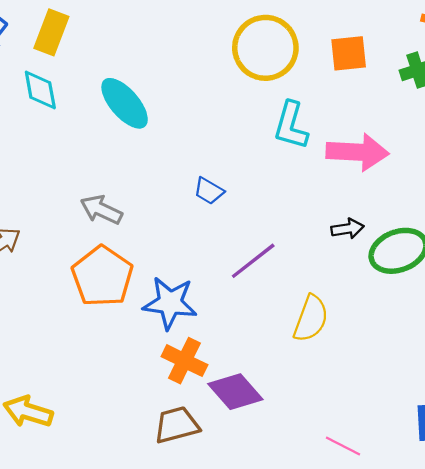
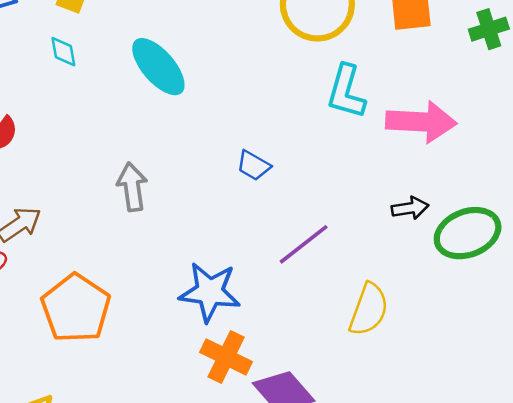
cyan diamond: (40, 90) -> (63, 52), size x0.7
gray arrow: (101, 210) -> (132, 187), turned 57
orange pentagon: (102, 276) -> (76, 308), moved

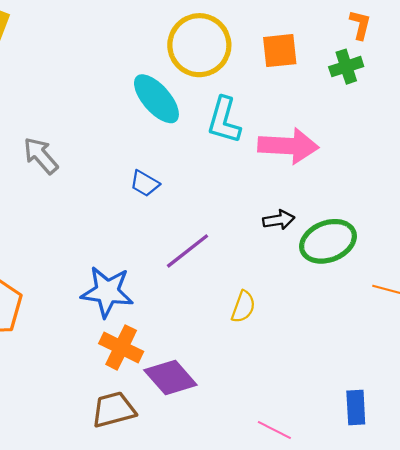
cyan ellipse: (158, 67) -> (156, 99), moved
gray arrow: (132, 187) -> (41, 156), moved, turned -33
yellow semicircle: (369, 309) -> (243, 307), size x0.7

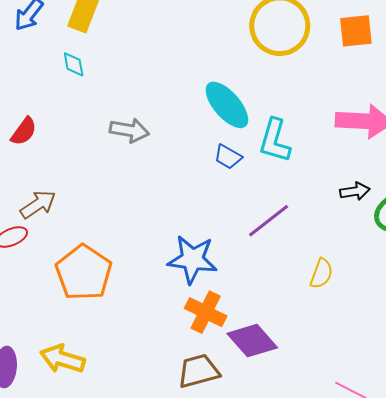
cyan ellipse: (156, 99) -> (227, 105), moved
cyan L-shape: (224, 120) -> (275, 140), moved
gray arrow: (41, 156) -> (129, 130), turned 141

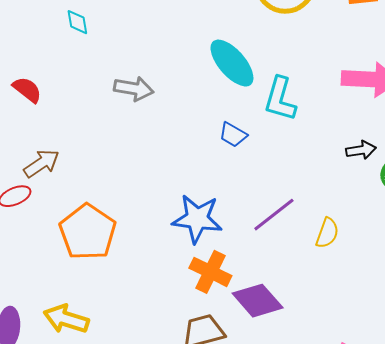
red semicircle: (24, 131) -> (27, 90), turned -88
blue trapezoid: (228, 157) -> (233, 135), moved
purple line: (269, 221) -> (274, 215), moved

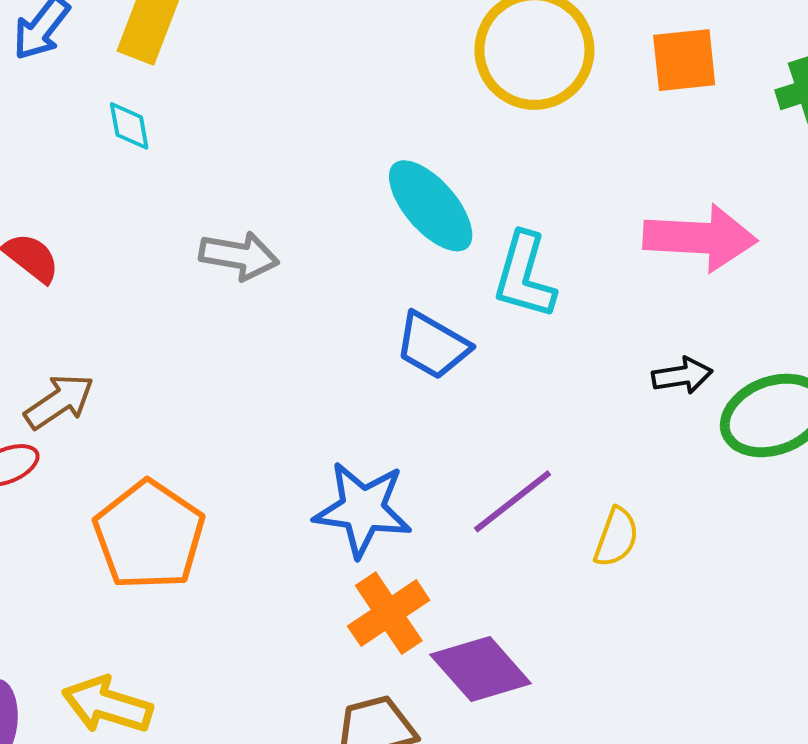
blue trapezoid: (233, 135) -> (433, 346), size x1.4
orange cross: (210, 272) -> (389, 613), turned 30

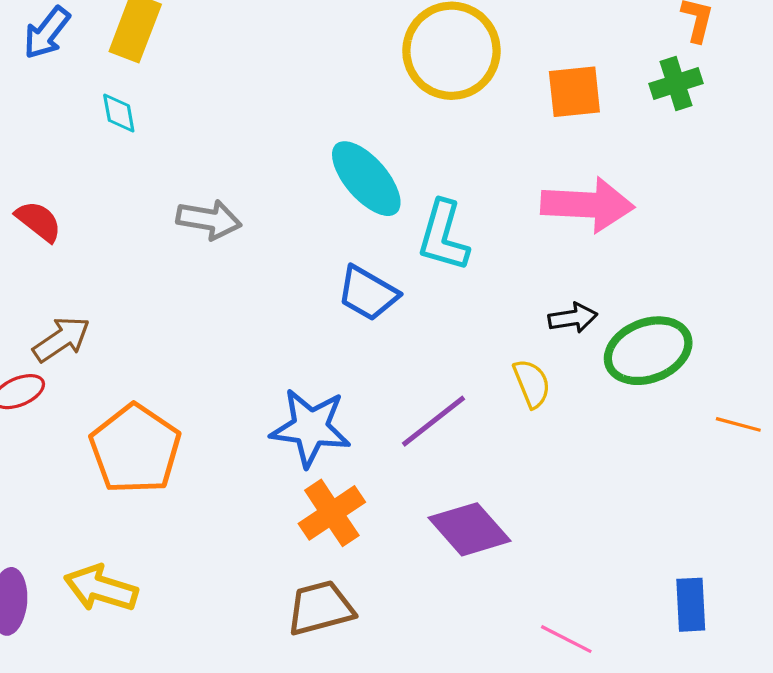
orange square: (684, 60) -> (574, 92), moved
yellow semicircle: (616, 537) -> (532, 383), moved, turned -42
purple diamond: (481, 669) -> (470, 529), moved

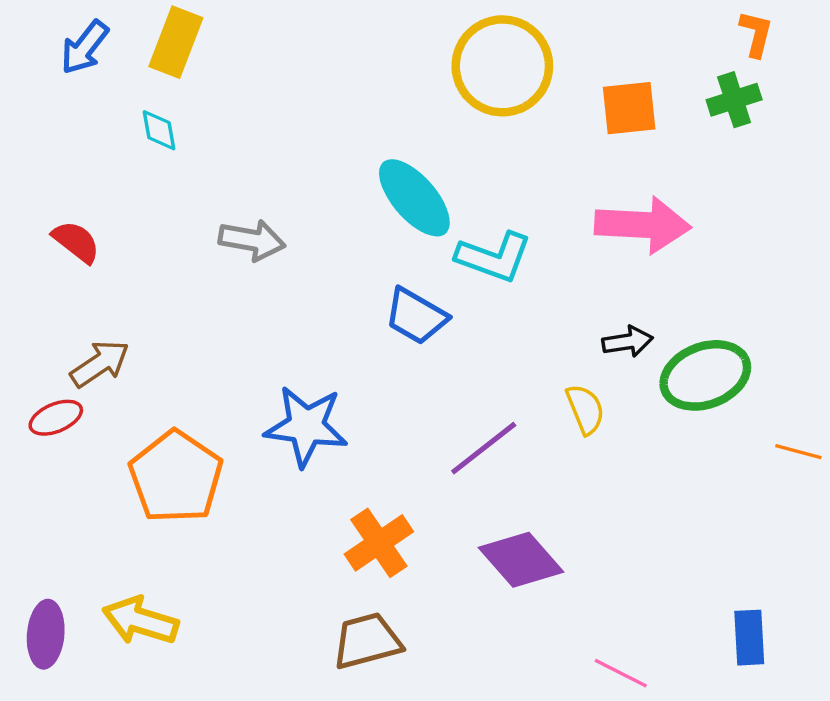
cyan L-shape: (443, 236) -> (494, 257), turned -86
blue star: (311, 428) -> (306, 426), moved

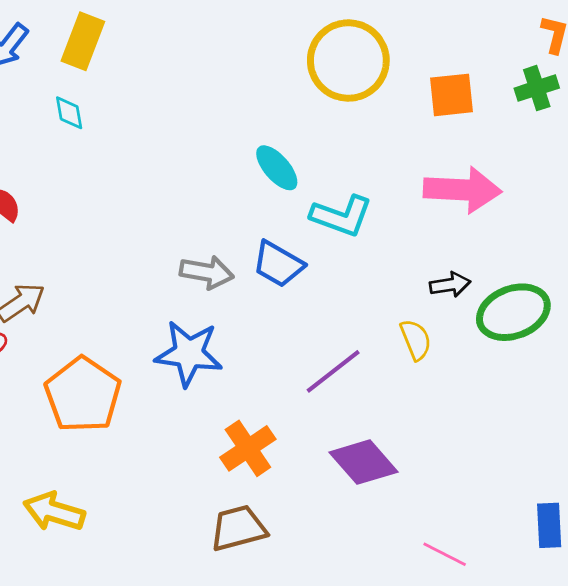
cyan ellipse: (414, 198) -> (277, 168), size x0.7
gray arrow: (252, 240) -> (207, 272), moved

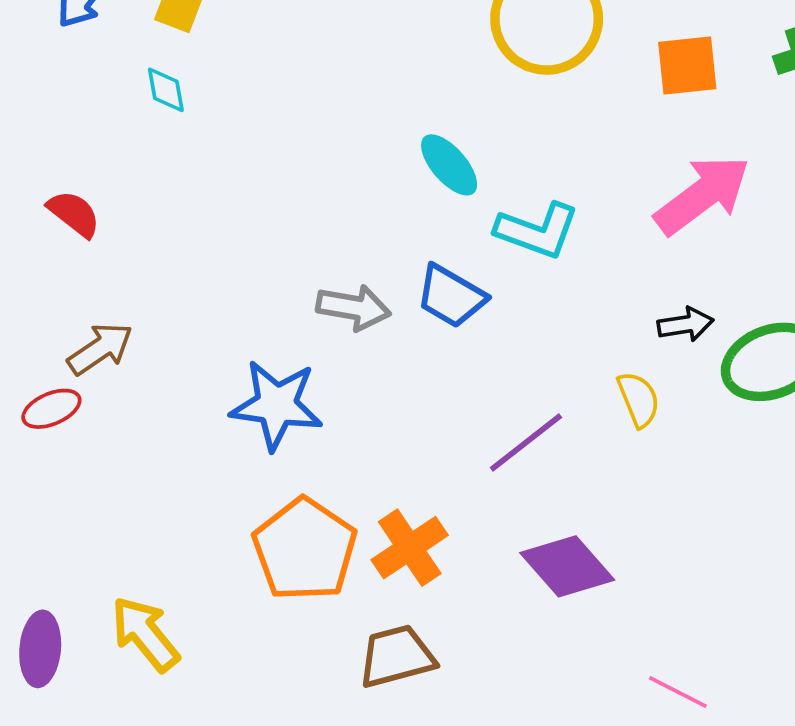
pink arrow: (462, 190) -> (702, 195), turned -40
blue star: (189, 353) -> (277, 405), moved
orange pentagon: (83, 395) -> (305, 549), moved
yellow arrow: (54, 512) -> (145, 634), turned 34

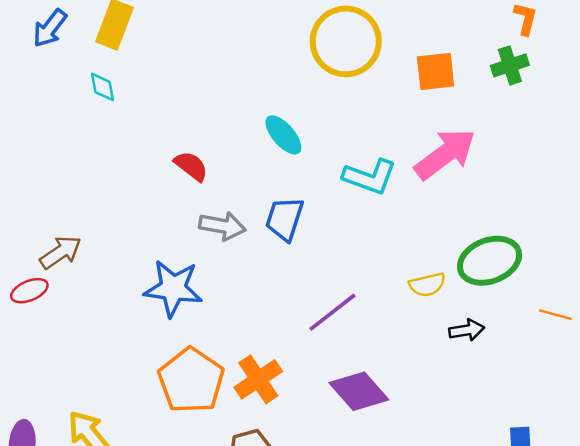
red semicircle: (74, 214) -> (191, 166), moved
cyan L-shape: (537, 231) -> (370, 177), moved
blue trapezoid: (451, 296) -> (285, 219), turned 78
black arrow: (685, 324) -> (467, 330), moved
yellow semicircle: (639, 399) -> (427, 285), moved, turned 99

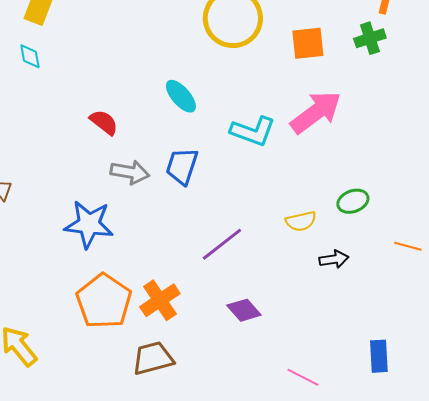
green ellipse: (490, 261) -> (353, 201), size x0.6
purple diamond: (359, 391) -> (244, 310), size x0.7

